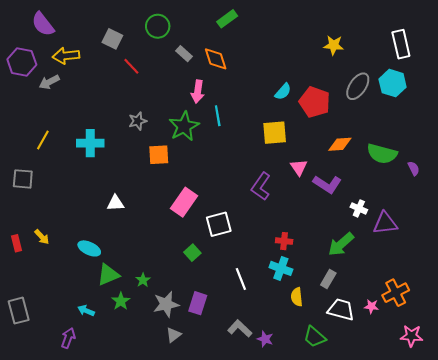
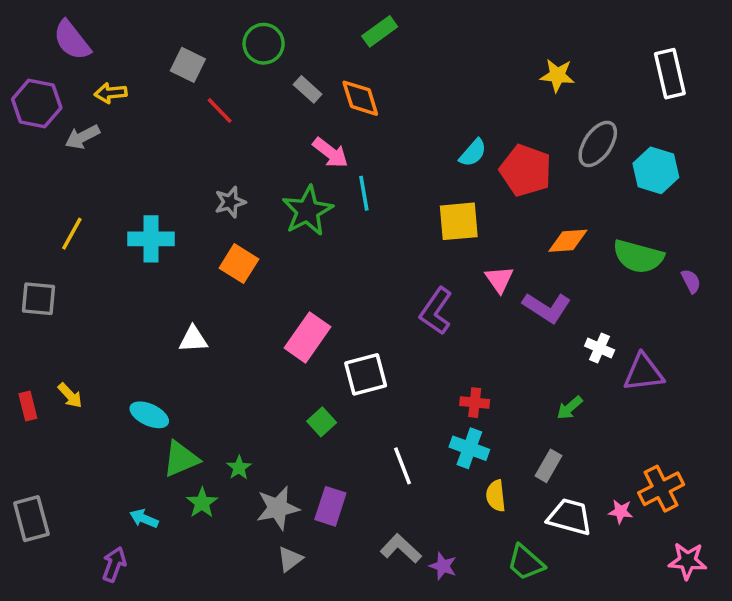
yellow arrow: (66, 56) -> (111, 93), size x0.7
cyan hexagon: (393, 83) -> (656, 170), moved
pink arrow: (198, 92) -> (330, 153), turned -60
orange square: (159, 155) -> (239, 264), moved, turned 35
green arrow: (341, 244) -> (570, 408), size x0.6

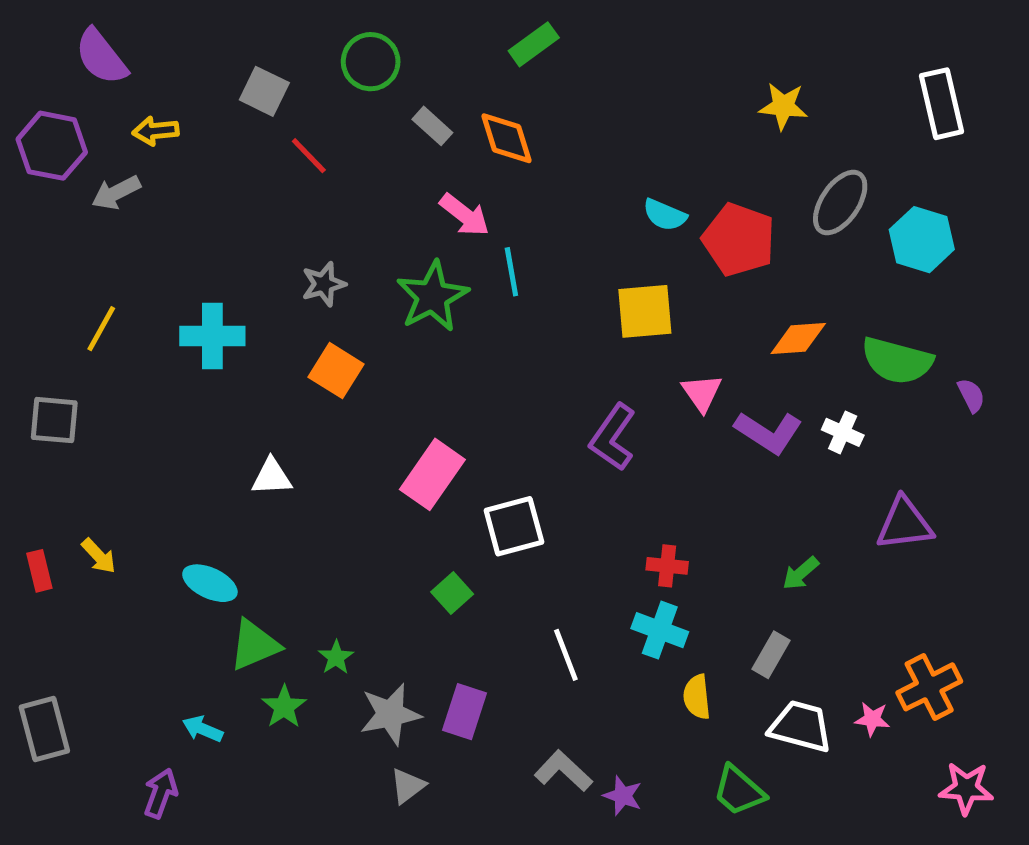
cyan semicircle: (473, 153) -> (665, 215), turned 72
white cross: (600, 348) -> (843, 432), moved

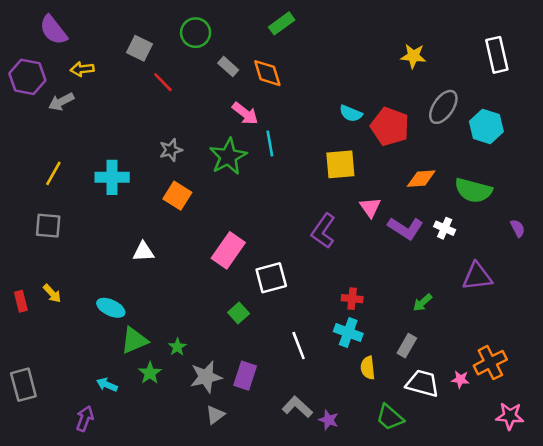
purple semicircle: (971, 395) -> (518, 228), moved
gray square: (54, 420) -> (48, 226), moved

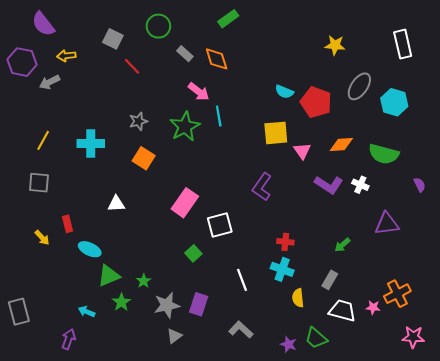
pink triangle: (370, 207) -> (302, 151), moved
red rectangle: (21, 301) -> (67, 224), moved
purple star: (329, 420) -> (288, 344), moved

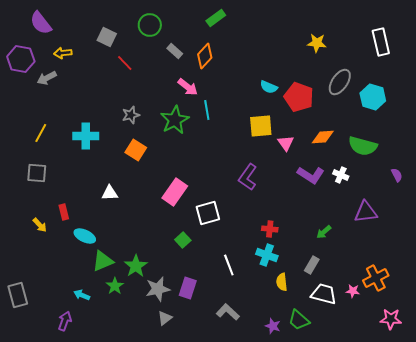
orange diamond: (217, 59) -> (205, 56), turned 60
green star: (144, 281) -> (136, 266), size x1.6

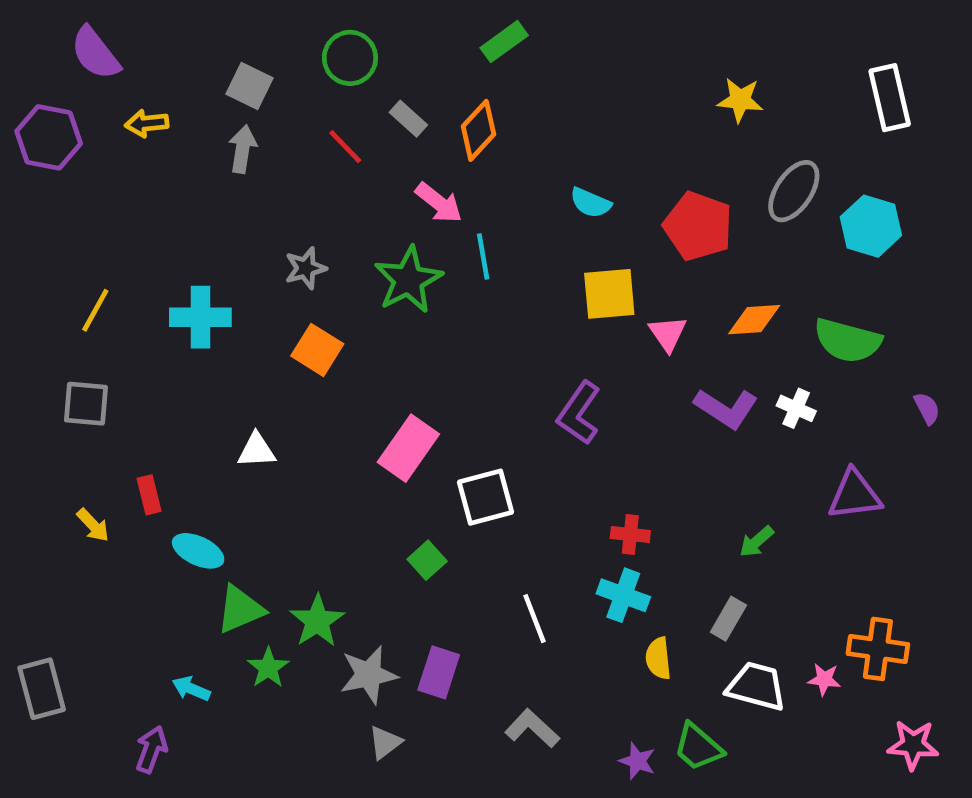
red line: (125, 63) -> (345, 147), moved
gray arrow: (47, 78) -> (243, 149), moved, turned 126
cyan semicircle: (269, 87) -> (591, 203), moved
orange cross: (376, 278) -> (878, 649), turned 35

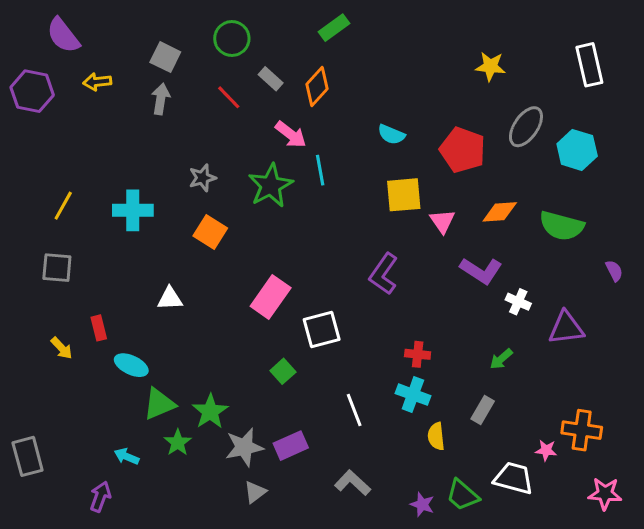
white cross: (796, 408) -> (518, 302), moved
purple rectangle: (439, 672) -> (291, 446), turned 48
white trapezoid: (756, 686) -> (514, 478), moved

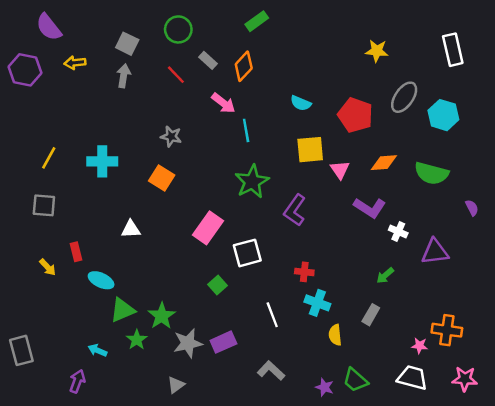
gray star: (202, 178) -> (171, 136), moved, turned 30
green star: (271, 186) -> (252, 182), moved
red cross: (418, 354) -> (304, 272), moved
white trapezoid: (514, 478) -> (412, 378), moved
gray triangle: (255, 492) -> (176, 385), moved

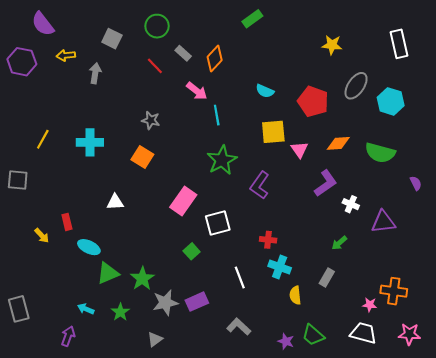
green rectangle: (257, 21) -> (252, 19), moved
gray arrow: (124, 76) -> (95, 73), moved
gray square: (44, 205) -> (18, 180), moved
purple L-shape: (370, 208) -> (326, 183), turned -68
green star: (137, 340) -> (120, 312), moved

